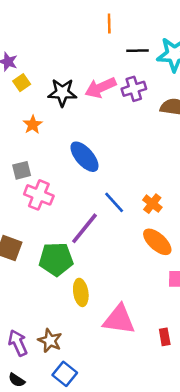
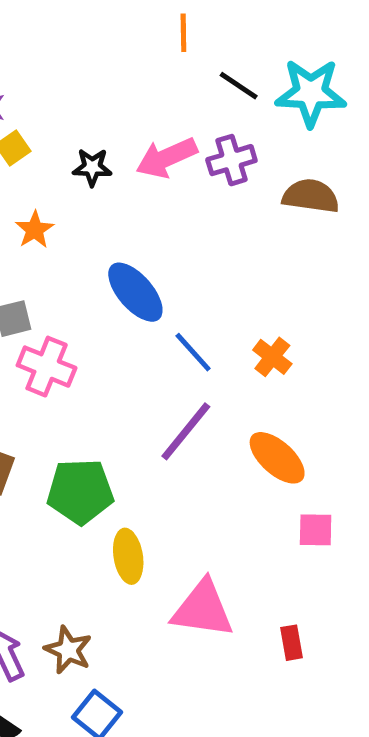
black line: (138, 51) -> (239, 86), turned 35
black star: (62, 93) -> (92, 167), size x0.7
blue line: (114, 202) -> (193, 352), moved
orange cross: (152, 204) -> (272, 357), moved
purple line: (84, 228) -> (186, 431), moved

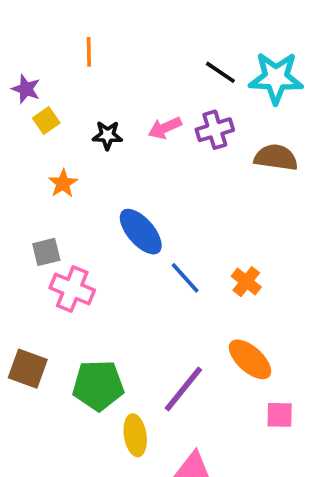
orange line: (183, 33) -> (89, 52), moved
pink arrow: (167, 158) -> (165, 128), size x0.7
purple line: (186, 431) -> (183, 389), moved

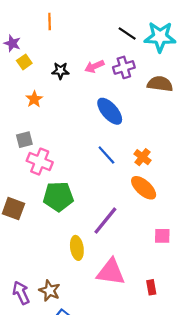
blue ellipse: (141, 232) -> (110, 111), moved
orange ellipse: (250, 359) -> (144, 188), moved
green pentagon: (98, 385) -> (58, 197), moved

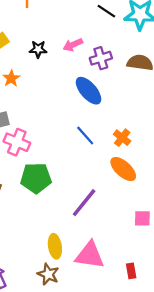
purple cross: (124, 67) -> (101, 58), moved
yellow ellipse: (77, 248) -> (55, 246), moved
brown star: (50, 291) -> (48, 274), moved

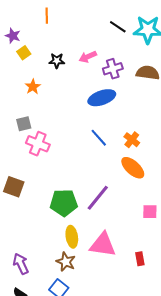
blue ellipse: (89, 91) -> (102, 98), turned -68
green pentagon: (36, 178) -> (64, 203), moved

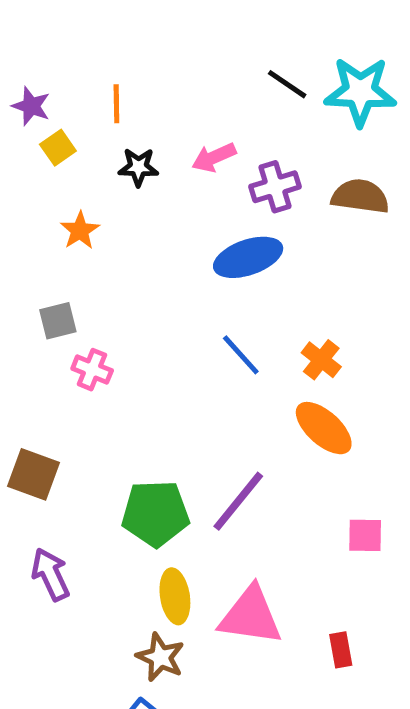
orange line: (47, 16) -> (116, 104), moved
pink cross: (38, 144) -> (92, 370), size x0.7
purple arrow: (21, 264) -> (51, 574), moved

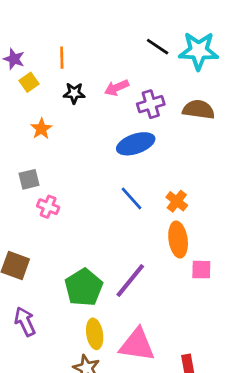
orange ellipse: (324, 428) -> (178, 240), turned 40
green pentagon: (155, 513) -> (84, 287), turned -30
pink square: (365, 535) -> (201, 270), moved

